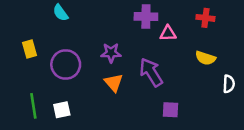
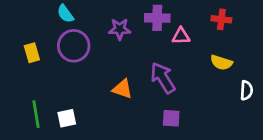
purple star: (111, 53) -> (120, 29), moved
purple circle: (66, 64) -> (74, 46), moved
orange triangle: (114, 83) -> (122, 89), turned -30
purple square: (171, 110) -> (171, 118), moved

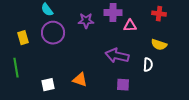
purple arrow: (163, 78) -> (117, 56), turned -45
orange triangle: (122, 89) -> (80, 80), moved
white semicircle: (246, 90) -> (148, 65), moved
green line: (36, 114) -> (16, 68), moved

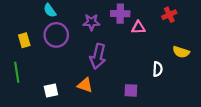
red cross: (159, 14) -> (169, 15), turned -32
yellow semicircle: (159, 45) -> (181, 52), moved
purple arrow: (117, 56) -> (98, 56), moved, turned -90

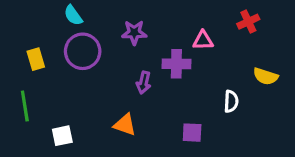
purple cross: (120, 14) -> (176, 64), moved
purple arrow: (98, 56) -> (144, 83), size x0.6
white square: (51, 90) -> (62, 136), moved

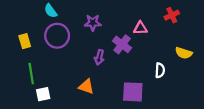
purple cross: (176, 64) -> (122, 44), turned 36
green line: (25, 106) -> (31, 74), moved
purple square: (192, 133) -> (133, 92), size x1.5

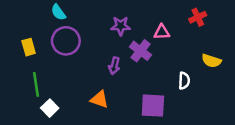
purple star: (93, 23) -> (121, 26), moved
white square: (43, 94) -> (50, 108), turned -32

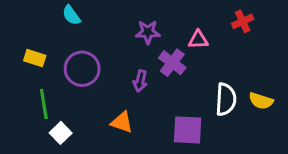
purple circle: (66, 41) -> (82, 69), moved
yellow rectangle: (29, 47) -> (35, 58), turned -56
yellow semicircle: (211, 61) -> (261, 101), moved
white semicircle: (184, 81) -> (226, 99), size x1.5

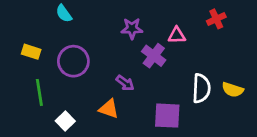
purple arrow: (140, 81) -> (125, 83), moved, turned -66
white square: (61, 133) -> (65, 121), moved

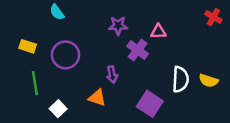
red cross: (216, 19) -> (213, 17), moved, turned -35
purple arrow: (125, 83) -> (112, 74), turned 42
purple square: (167, 116) -> (150, 104), turned 30

